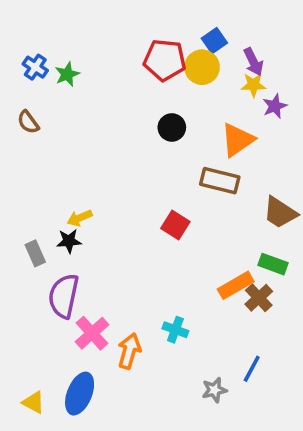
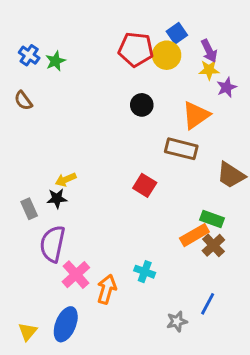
green rectangle: (273, 264) -> (212, 219), moved
yellow triangle: (33, 402) -> (28, 332), turned 42

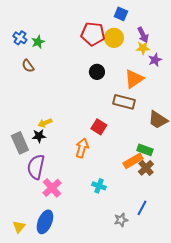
blue square: (177, 33) -> (121, 14), moved, turned -32
brown semicircle: (23, 101) -> (28, 66), moved
gray rectangle: (29, 209) -> (20, 143), size x1.5
orange arrow: (107, 289) -> (82, 148), moved

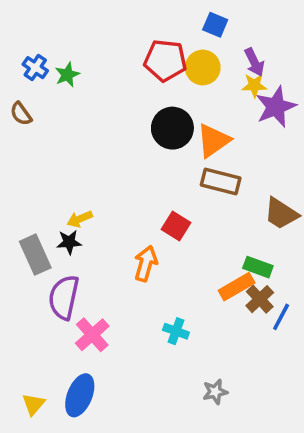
purple star: (155, 60) -> (276, 107), size x1.6
brown semicircle: (28, 66) -> (21, 114), moved
black circle: (97, 72) -> (172, 128), size x1.5
orange triangle: (134, 79) -> (213, 141), moved
blue line: (142, 208) -> (281, 317), moved

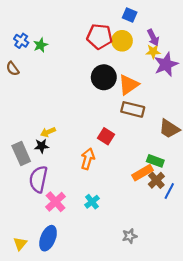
cyan cross: (176, 331) -> (92, 202), moved, turned 32

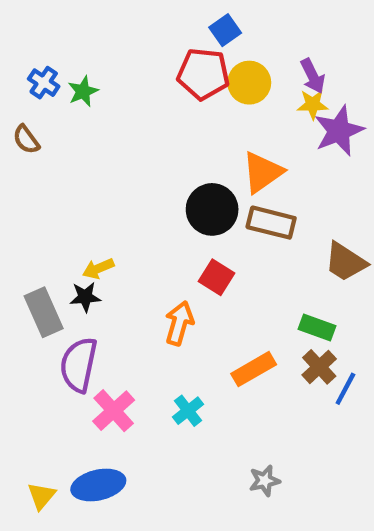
blue square: (130, 15) -> (225, 30), moved, turned 32
black circle: (104, 77) -> (212, 209), moved
orange rectangle: (142, 173) -> (254, 369), moved
blue ellipse: (48, 238) -> (98, 485), turned 55

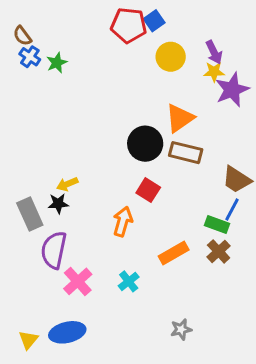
red pentagon: (203, 74) -> (129, 25), moved
brown semicircle: (26, 139) -> (22, 36), moved
blue line: (345, 389) -> (232, 210), moved

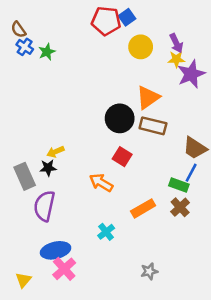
orange arrow: (123, 221) -> (101, 183), turned -75
pink cross: (78, 281) -> (64, 269), moved
blue ellipse: (67, 332) -> (56, 250), moved

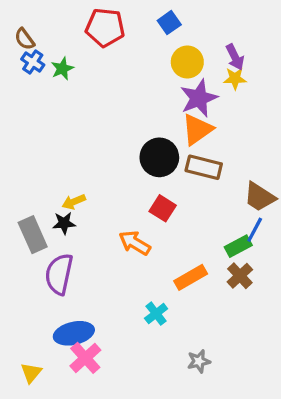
red pentagon: (106, 21) -> (105, 27), moved
purple star: (191, 74) -> (199, 98), moved
green rectangle: (179, 185) -> (238, 246), turned -48
cyan cross: (106, 232) -> (156, 314), moved

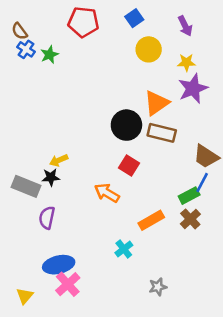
purple arrow: (235, 57) -> (185, 26), moved
purple star: (199, 98) -> (193, 89), moved
gray rectangle: (33, 235) -> (26, 186), turned -44
purple semicircle: (59, 274) -> (47, 218), size x0.7

